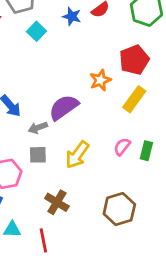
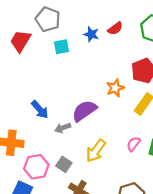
cyan square: (37, 31) -> (62, 47), turned 35
gray square: (38, 155) -> (64, 164), moved, turned 35

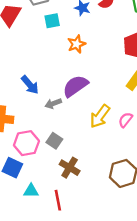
orange star: (115, 88) -> (77, 44), moved
yellow arrow: (96, 151) -> (100, 116), moved

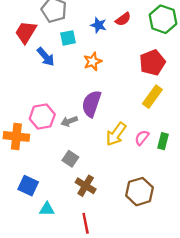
blue arrow: (30, 85) -> (46, 57), moved
purple semicircle: (75, 86) -> (91, 104), turned -36
pink hexagon: (26, 143) -> (42, 117), moved
red line: (58, 200) -> (86, 223), moved

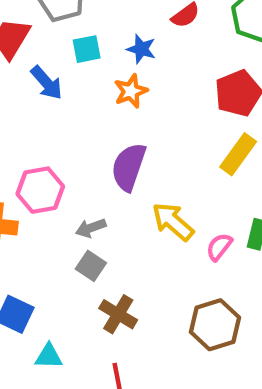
blue star: (98, 25) -> (141, 49), moved
gray arrow: (69, 121) -> (91, 228), moved
yellow arrow: (116, 134) -> (173, 222), turned 95
pink semicircle: (142, 138) -> (219, 247), moved

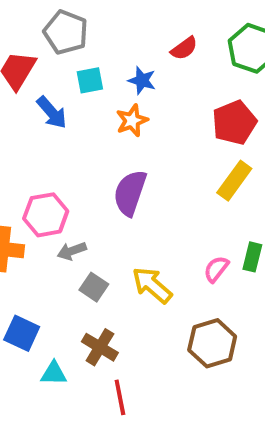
yellow arrow: (173, 222) -> (152, 285), moved
gray arrow: (91, 228) -> (72, 251), moved
brown cross: (118, 314) -> (100, 347), moved

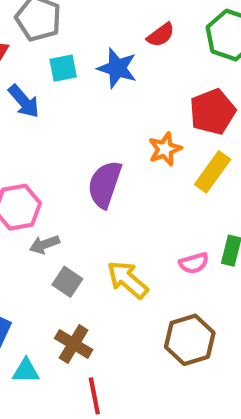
blue star: (142, 80) -> (117, 68), size x1.4
orange star: (132, 121) -> (165, 149), moved
pink semicircle: (216, 269) -> (194, 263), turned -144

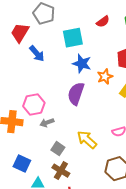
cyan square: (63, 68) -> (73, 38), moved, size x1.5
blue star: (117, 68) -> (82, 64), moved
gray square: (67, 282) -> (58, 149), moved

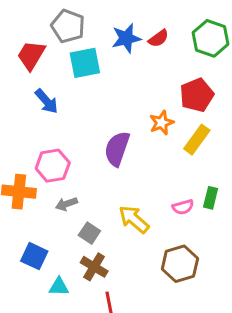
cyan square: (73, 38) -> (85, 63), moved
blue arrow: (37, 54) -> (47, 101), moved
blue star: (82, 64) -> (126, 38), moved, turned -30
gray arrow: (47, 123) -> (66, 204), moved

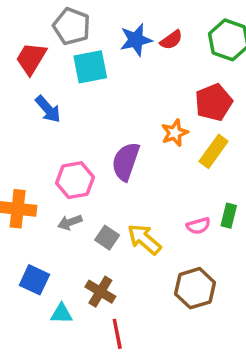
pink hexagon: (53, 166) -> (75, 180), moved
gray square: (89, 233) -> (107, 238), moved

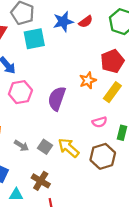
pink hexagon: (75, 180) -> (20, 92), moved
gray arrow: (70, 222) -> (21, 146), moved, turned -128
pink semicircle: (198, 226) -> (100, 122), moved
brown hexagon: (195, 288) -> (103, 156), moved

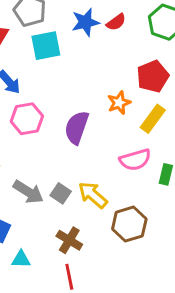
pink semicircle: (100, 122) -> (135, 160), size x1.5
gray arrow: (21, 146) -> (28, 192), size x1.5
brown hexagon: (103, 156) -> (129, 224), moved
brown cross: (41, 181) -> (69, 240), moved

